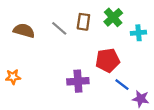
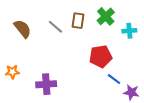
brown semicircle: (24, 31) -> (23, 29), turned 36
purple cross: (78, 81) -> (46, 84), moved

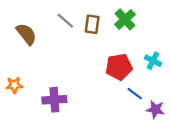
gray line: (55, 27) -> (65, 21), moved
cyan cross: (129, 31) -> (153, 61), moved, turned 32

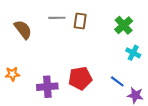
green cross: (125, 19) -> (124, 25), moved
gray line: (65, 21) -> (57, 18), turned -42
red pentagon: (119, 67) -> (80, 78), moved

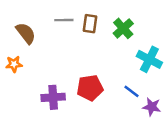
green cross: (124, 25) -> (123, 28), moved
cyan cross: (133, 53) -> (149, 59), size x1.5
orange star: (12, 74) -> (14, 64), moved

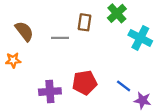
gray line: (64, 20) -> (60, 38), moved
green cross: (123, 28) -> (117, 13), moved
cyan cross: (149, 59) -> (140, 38), moved

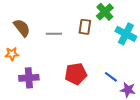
brown rectangle: (85, 22) -> (85, 27), moved
purple cross: (50, 92) -> (29, 78), moved

